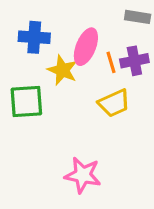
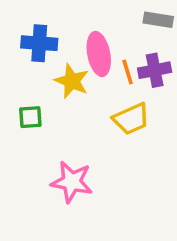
pink ellipse: (86, 47) -> (99, 54), turned -33
green square: (26, 101) -> (30, 117), size x0.6
pink star: (83, 175) -> (72, 182), moved

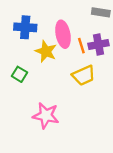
green square: (30, 117) -> (19, 74), turned 35

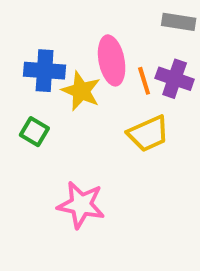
blue cross: (25, 27) -> (45, 71), moved
purple cross: (99, 45) -> (175, 79), turned 30

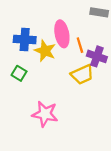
purple cross: (175, 79) -> (97, 56), moved

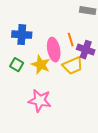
pink ellipse: (62, 34) -> (54, 50), moved
yellow star: (45, 51) -> (41, 65), moved

